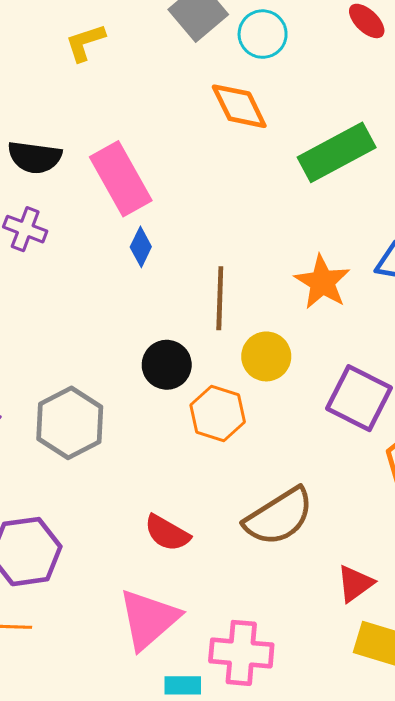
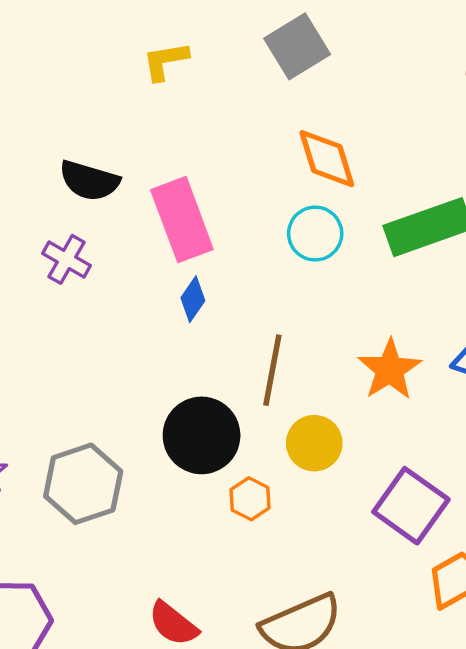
cyan circle: (263, 34) -> (315, 234), moved
black circle: (167, 365) -> (202, 435), size x1.4
orange hexagon: (218, 414) -> (250, 499), size x0.7

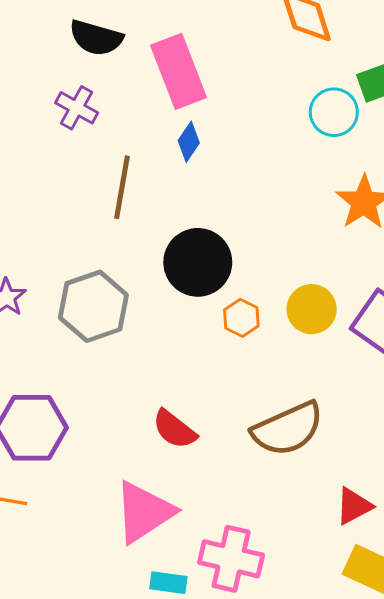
cyan circle: (315, 234) -> (334, 112), moved
brown line: (272, 370) -> (122, 187), moved
yellow circle: (314, 443) -> (312, 309), moved

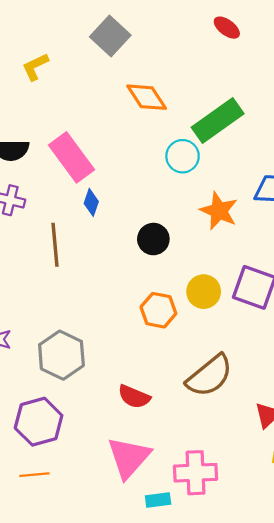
black circle: (198, 262) -> (153, 239), moved, size x0.7
gray hexagon: (93, 306) -> (61, 355), moved
orange hexagon: (241, 318) -> (158, 310), size x1.4

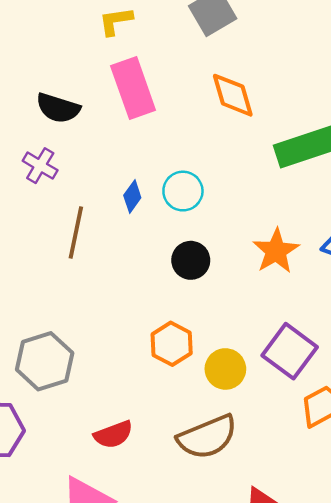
cyan circle: (183, 156) -> (183, 191), moved
pink rectangle: (72, 157) -> (133, 88), moved
yellow circle: (204, 292) -> (225, 369), moved
red semicircle: (134, 397) -> (113, 435), turned -60

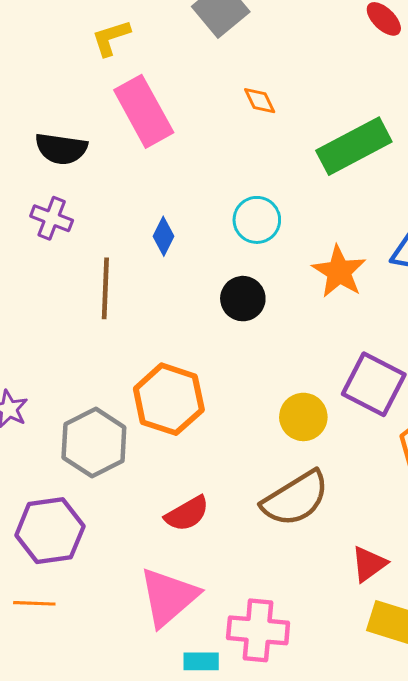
orange diamond: (233, 95) -> (260, 101), size x0.6
cyan circle: (183, 191) -> (257, 220), moved
orange hexagon: (172, 344) -> (169, 399), moved, size x1.4

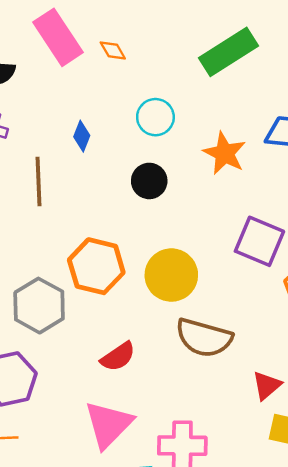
orange diamond: (260, 101) -> (113, 50), moved
yellow circle: (303, 417) -> (171, 275), moved, size x1.4
brown semicircle: (295, 499) -> (204, 338), turned 52

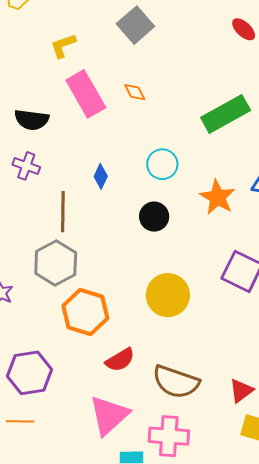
orange diamond: (113, 50) -> (135, 92), moved
orange hexagon: (96, 266) -> (85, 312), moved
gray hexagon: (39, 306) -> (56, 263), moved
brown semicircle: (204, 338) -> (176, 382), moved

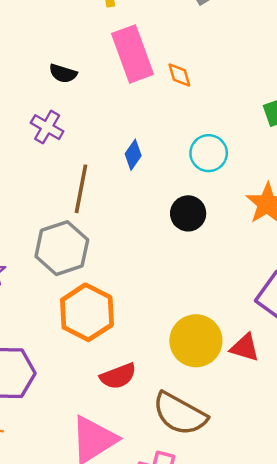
orange diamond: (135, 92) -> (179, 75), moved
black semicircle: (32, 120) -> (63, 73), size x0.7
yellow circle: (168, 295) -> (196, 341), moved
red triangle: (241, 391) -> (245, 348), moved, turned 44

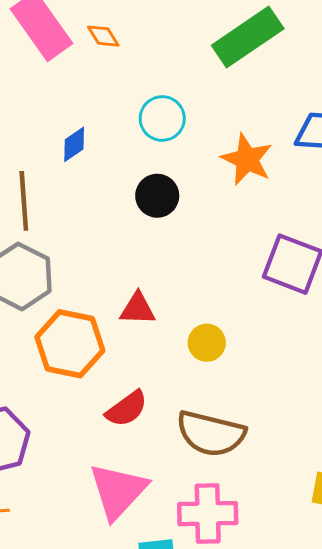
blue diamond: (133, 155) -> (74, 144), turned 36
yellow circle: (196, 341) -> (207, 343), size x0.6
red triangle: (245, 348) -> (138, 309), moved

